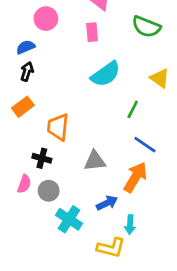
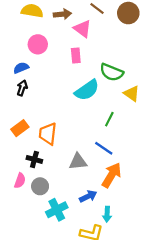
green semicircle: (146, 27) -> (112, 72), moved
orange rectangle: (23, 107) -> (20, 128), moved
blue line: (145, 145) -> (104, 148), moved
cyan cross: (69, 219) -> (57, 210), turned 30

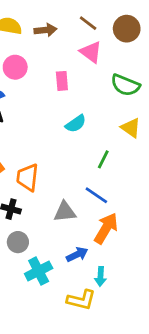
pink triangle: (82, 29) -> (91, 52), moved
green semicircle: (112, 72) -> (125, 85), moved
cyan semicircle: (87, 90) -> (76, 124), size x0.7

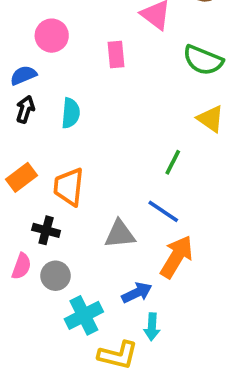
cyan semicircle: (76, 124) -> (71, 113), moved, turned -50
cyan arrow: (101, 276) -> (152, 327), moved
yellow L-shape: (81, 300) -> (118, 355), moved

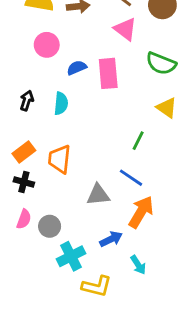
pink rectangle: (116, 54) -> (108, 73), moved, size x1.5
blue semicircle: (23, 75) -> (77, 68), moved
black cross: (46, 230) -> (24, 182), moved
cyan arrow: (152, 327) -> (138, 265), moved, turned -36

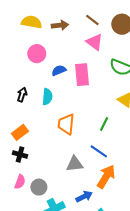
orange trapezoid: (60, 159) -> (66, 124), moved

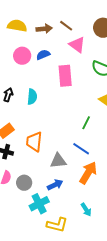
brown line: (92, 20) -> (66, 26), moved
blue semicircle: (59, 70) -> (43, 55), moved
orange trapezoid: (66, 124) -> (34, 142), moved
blue arrow: (84, 197) -> (55, 185), moved

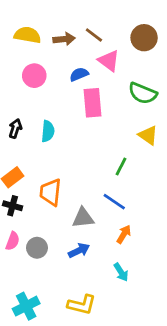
blue semicircle: (43, 55) -> (79, 74), moved
orange arrow: (88, 173) -> (124, 234), size x0.6
cyan cross: (39, 204) -> (26, 306), moved
cyan arrow: (86, 210) -> (121, 272), moved

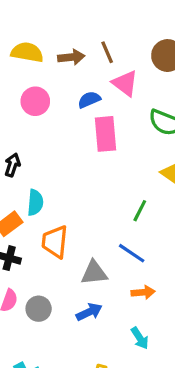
brown line: (94, 35) -> (107, 52), turned 30
cyan semicircle: (48, 131) -> (35, 203), moved
orange arrow: (124, 234) -> (143, 292), turned 54

